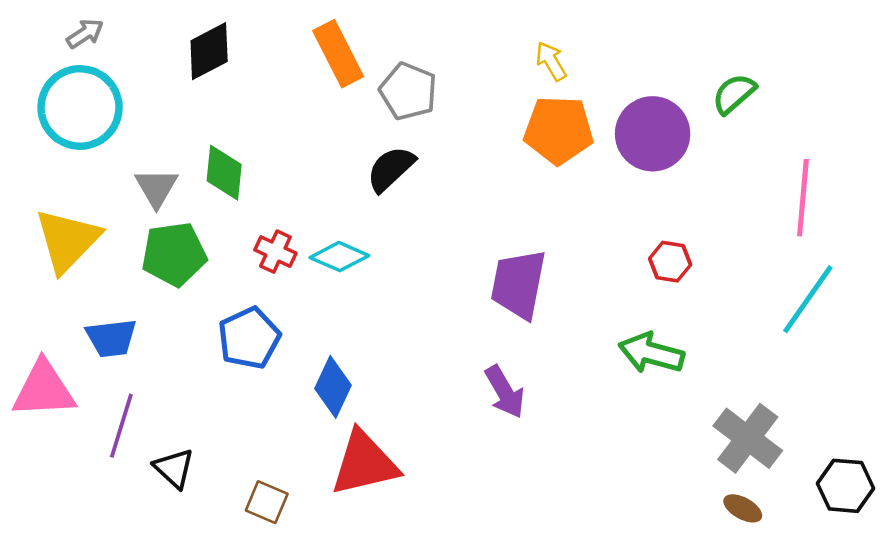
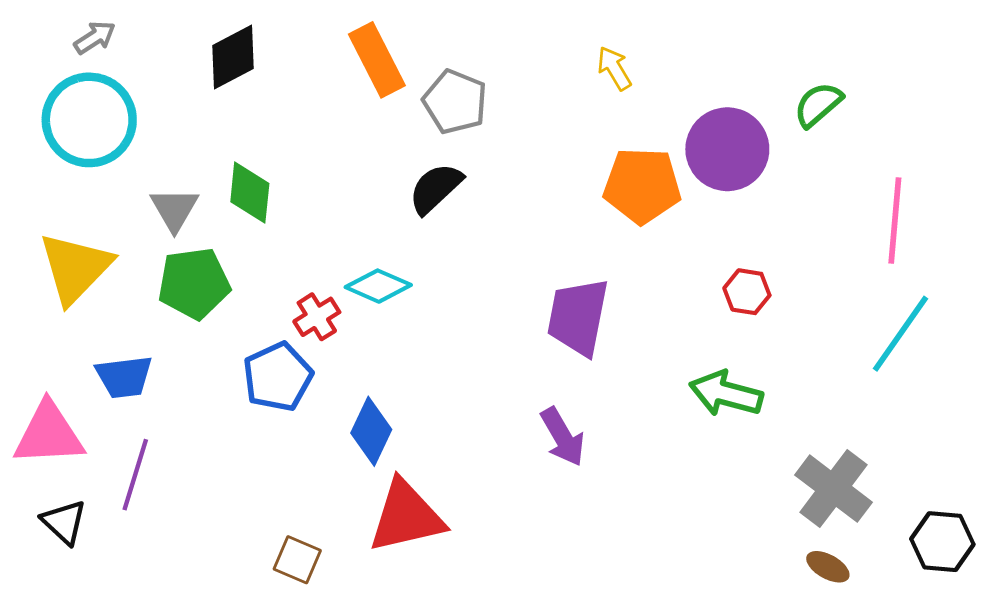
orange pentagon: (559, 130) -> (642, 186), moved
red cross: (275, 252) -> (317, 317), moved, turned 33
black triangle: (174, 468) -> (64, 522), moved

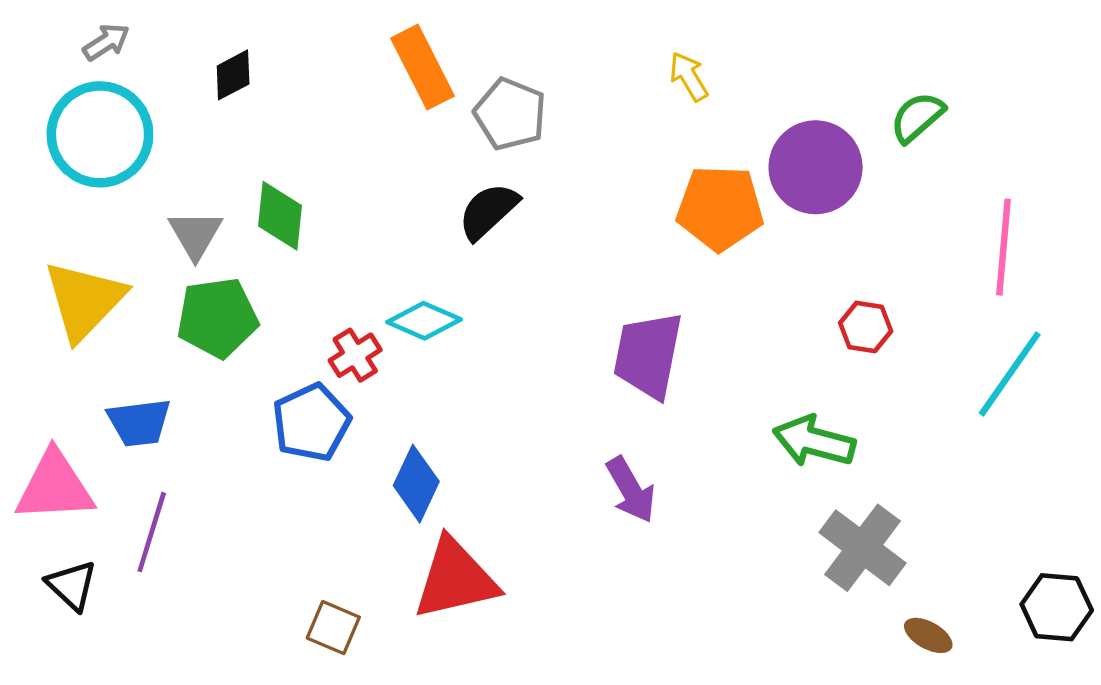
black diamond: (233, 57) -> (233, 75), moved, size x0.7
red hexagon: (747, 292) -> (866, 327), moved
gray cross: (833, 489) -> (863, 548), moved

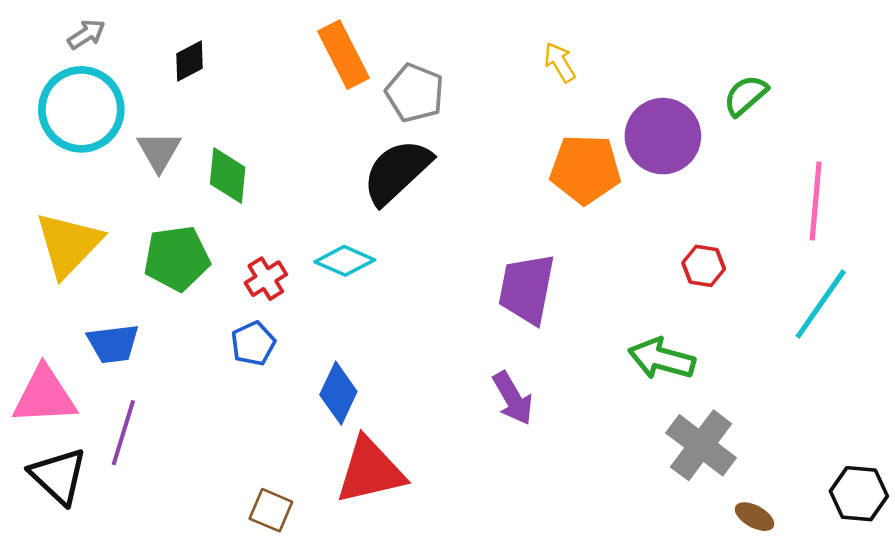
black semicircle: (488, 211) -> (397, 172), size x1.4
gray triangle: (195, 235) -> (159, 151), moved
red cross: (355, 355) -> (266, 279), moved
blue pentagon: (311, 422) -> (253, 344), size x0.7
black triangle: (72, 585) -> (58, 476), size x1.4

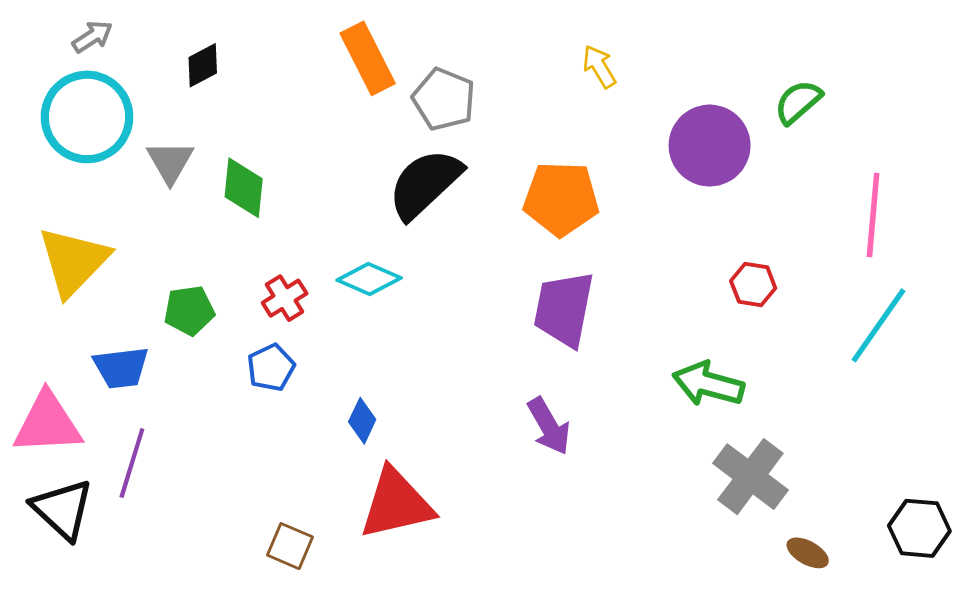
orange pentagon: (585, 169) -> (561, 199), moved
green pentagon: (177, 258) -> (189, 310), moved, size x0.7
blue diamond: (338, 393) -> (362, 421), size x0.7

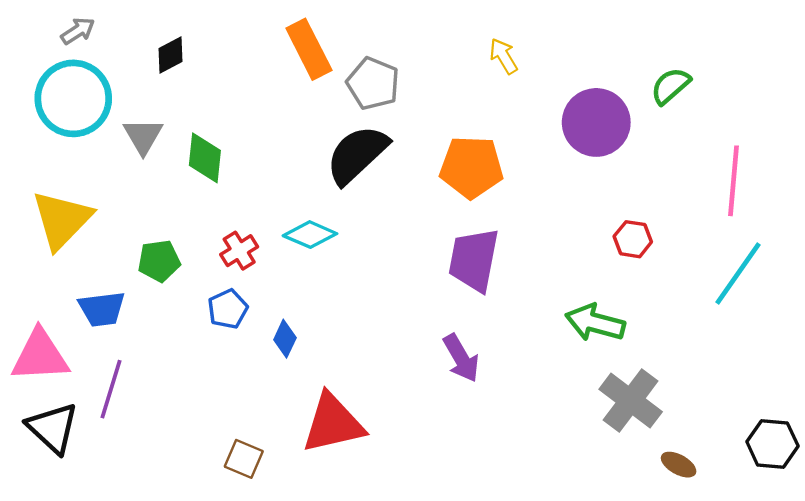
blue diamond: (362, 421) -> (285, 339), moved

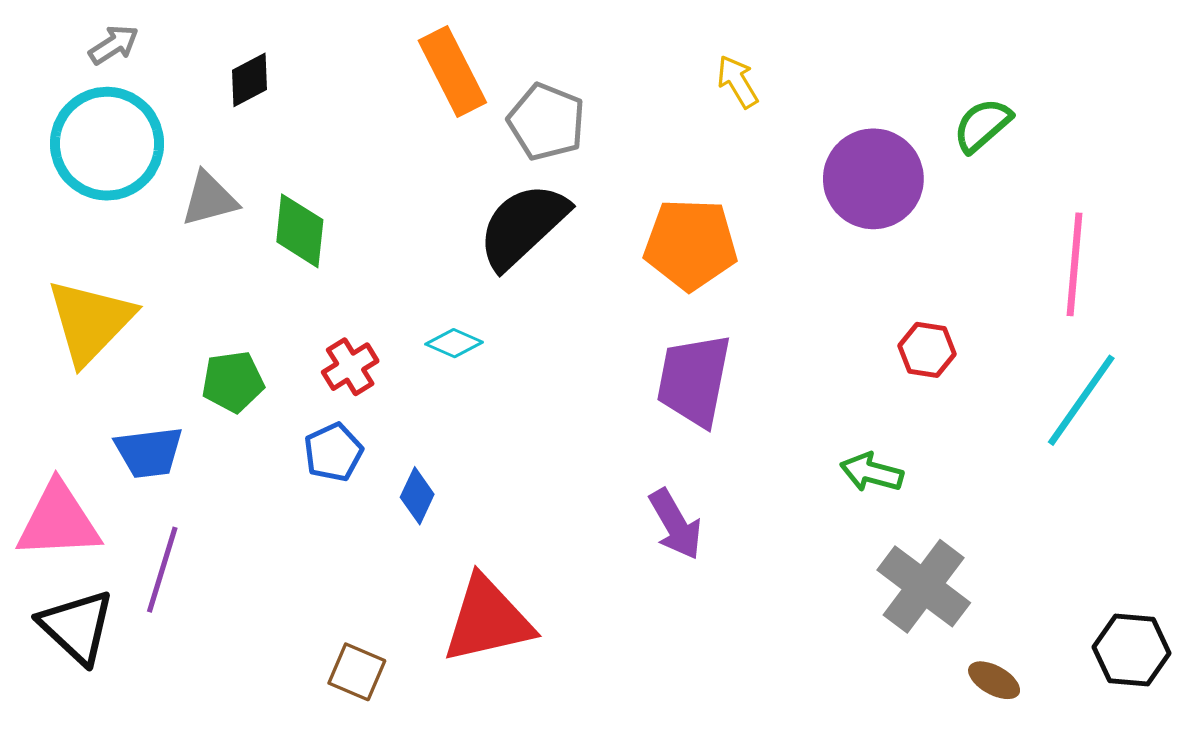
gray triangle: (143, 136) -> (209, 199), turned 45
cyan diamond: (310, 235) -> (454, 343), size x0.7
green arrow: (595, 323) -> (872, 472), size x0.7

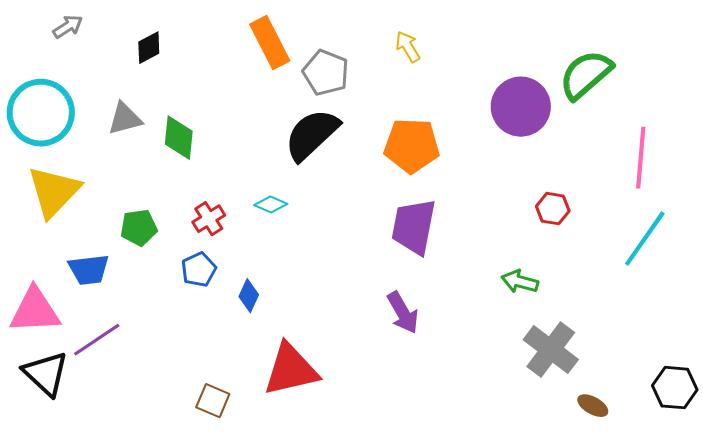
yellow arrow: (738, 82) -> (408, 47), moved
green semicircle: (982, 125) -> (586, 75), size x1.5
cyan circle: (107, 144) -> (41, 113), moved
purple line: (162, 570) -> (97, 340), turned 39

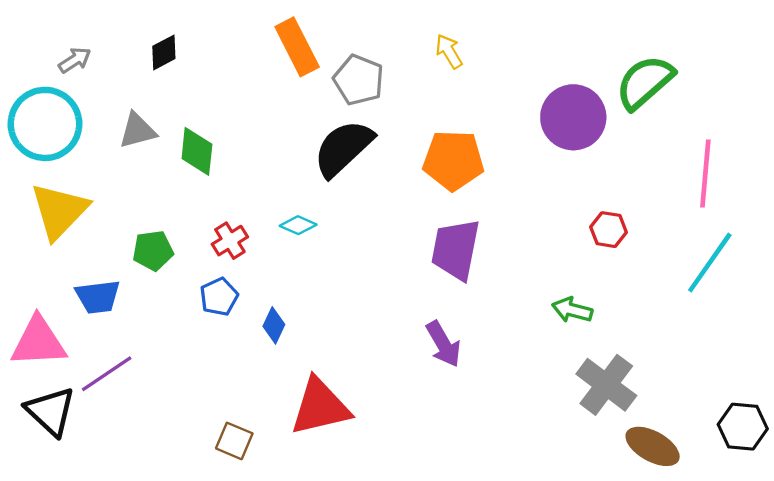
gray arrow: (68, 27) -> (75, 60), moved
brown ellipse: (593, 406) -> (653, 446), size x1.6

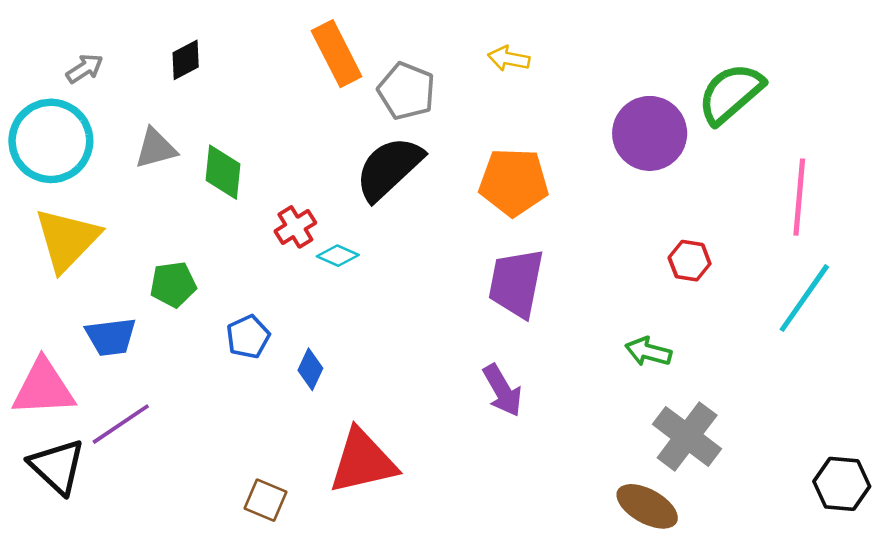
yellow arrow: (449, 51) -> (509, 59), turned -48
red cross: (230, 241) -> (295, 227), moved
brown ellipse: (653, 446) -> (647, 506), moved

